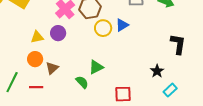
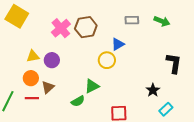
yellow circle: (103, 28) -> (107, 60), moved
purple circle: (58, 33) -> (52, 60), moved
green semicircle: (82, 82) -> (78, 101), turned 104
red line: (36, 87) -> (32, 98), moved

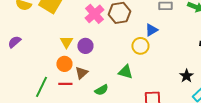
yellow triangle: (33, 56) -> (66, 42), turned -48
green triangle: (92, 86) -> (125, 72), turned 42
green semicircle: (78, 101) -> (101, 90), moved

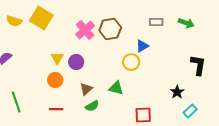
brown triangle: (81, 73) -> (86, 89), moved
red line: (65, 84) -> (56, 109), moved
green line: (41, 87) -> (16, 102), moved, turned -45

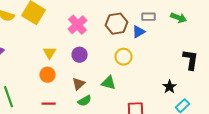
brown hexagon: (110, 29) -> (117, 24), moved
blue triangle: (142, 46) -> (139, 32), moved
purple circle: (76, 62) -> (80, 55), moved

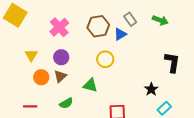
gray rectangle: (149, 17) -> (130, 19), turned 56
orange circle: (48, 75) -> (41, 77), moved
brown triangle: (79, 84) -> (60, 76), moved

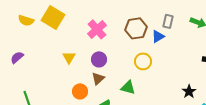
gray rectangle: (130, 19) -> (168, 21), turned 48
orange circle: (41, 77) -> (80, 91), moved

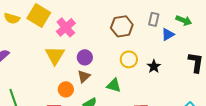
pink cross: (97, 29) -> (66, 27), moved
blue triangle: (158, 36) -> (168, 34), moved
yellow triangle: (69, 57) -> (55, 55), size x1.5
black star: (189, 91) -> (154, 66), moved

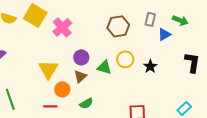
yellow triangle: (55, 55) -> (48, 69), moved
green triangle: (114, 85) -> (104, 67), moved

